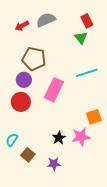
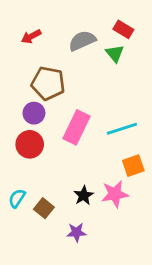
gray semicircle: (46, 20) -> (82, 41), moved
red rectangle: (87, 21) -> (123, 29), turned -32
cyan line: (87, 73) -> (122, 129), moved
brown square: (28, 155) -> (44, 208), moved

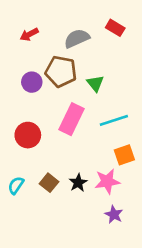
green triangle: (115, 54) -> (95, 83), moved
brown pentagon: (48, 83) -> (61, 71), moved
purple circle: (34, 113) -> (32, 82), moved
brown square: (44, 208) -> (49, 183), moved
purple star: (77, 232) -> (114, 214), moved, turned 30

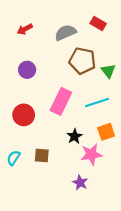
brown pentagon: (61, 71) -> (82, 61), moved
green triangle: (95, 83) -> (108, 71), moved
brown square: (49, 183) -> (42, 156), turned -35
black star: (78, 183) -> (74, 136), moved
purple star: (114, 214) -> (80, 183), moved

